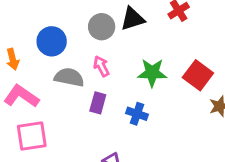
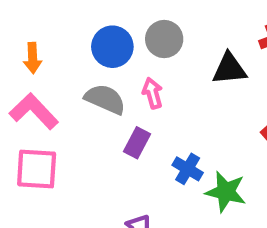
black triangle: (133, 19) -> (229, 69), moved
blue circle: (52, 41) -> (112, 47), moved
green star: (152, 73) -> (226, 192), moved

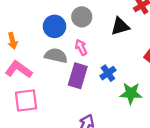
purple rectangle: (137, 143) -> (78, 76), size x1.5
blue cross: (188, 169) -> (108, 73), moved, turned 35

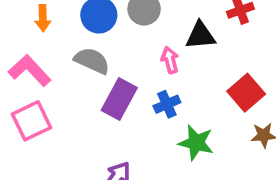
orange arrow: (12, 41) -> (43, 18), moved
pink arrow: (81, 47) -> (170, 60), moved
pink square: (26, 100) -> (31, 121), turned -30

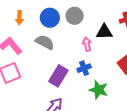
purple rectangle: (119, 99) -> (58, 76), moved

